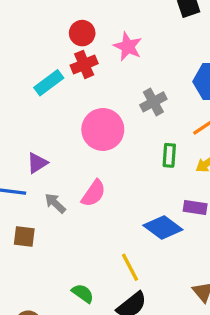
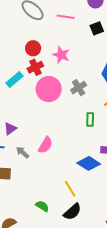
pink circle: (103, 129) -> (49, 89), moved

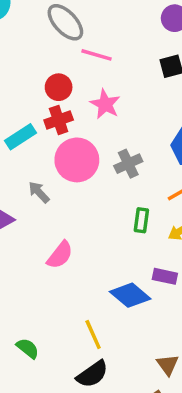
pink line: (66, 17) -> (97, 55), moved
gray arrow: (23, 152) -> (39, 192), moved
green semicircle: (42, 206) -> (28, 348), moved

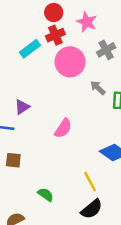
gray cross: (128, 164) -> (106, 50), moved
gray arrow: (39, 192) -> (98, 88), moved

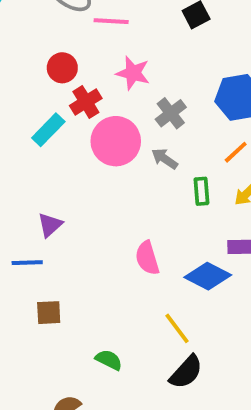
red circle: (54, 13) -> (62, 68), moved
gray arrow: (98, 88) -> (165, 159), moved
pink semicircle: (63, 128) -> (147, 258), moved, turned 138

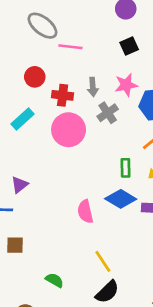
pink star: (133, 73) -> (126, 85), moved, turned -30
red cross: (86, 102) -> (63, 95), moved, turned 35
gray arrow: (165, 159) -> (93, 87), moved, turned -132
blue diamond: (208, 276) -> (121, 199), moved

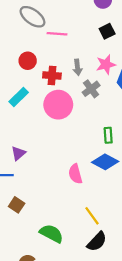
brown square: (15, 245) -> (17, 205), turned 35
green semicircle: (54, 280) -> (51, 233), size x1.5

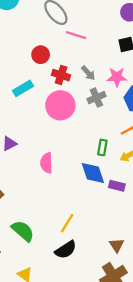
gray arrow: (77, 67) -> (88, 73), turned -49
blue diamond: (105, 162) -> (93, 173), turned 30
pink semicircle: (75, 174) -> (46, 163), moved
yellow line: (92, 216) -> (67, 223), turned 54

